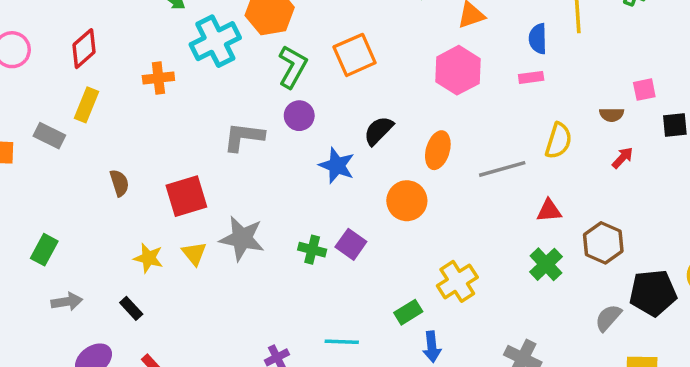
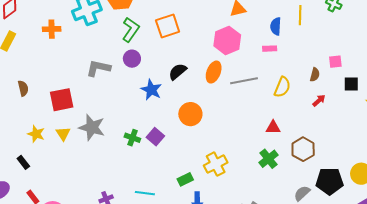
brown semicircle: (612, 115) -> (315, 75), turned -80
orange ellipse: (438, 150) -> (214, 72), moved
gray line: (502, 169) -> (244, 81), moved

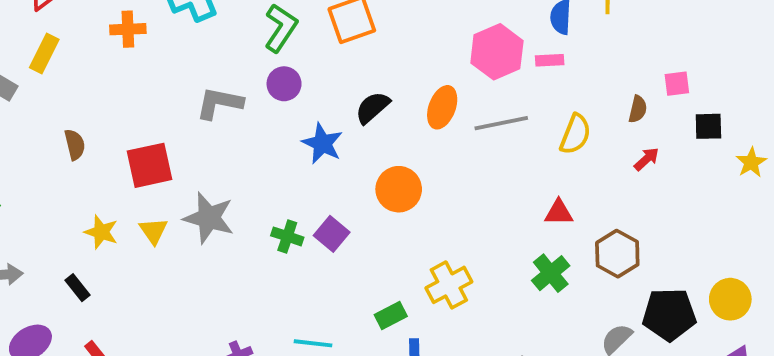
pink hexagon: (227, 40) -> (497, 52), moved

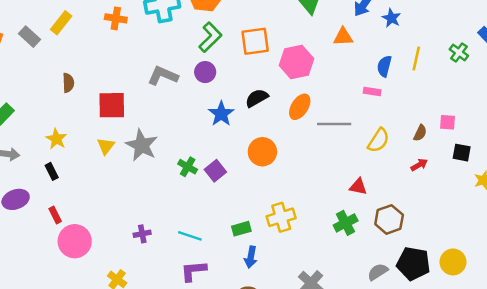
pink hexagon: (497, 52) -> (296, 62), moved
yellow star: (101, 232) -> (56, 139), moved

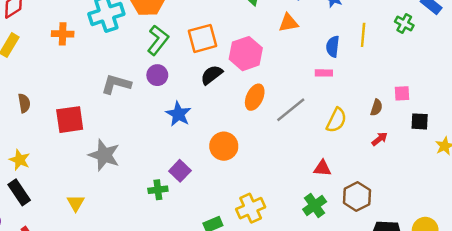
black semicircle: (257, 98) -> (212, 75), moved
gray line: (334, 124) -> (291, 110), turned -32
yellow triangle: (106, 146) -> (76, 203), moved
green cross: (188, 167) -> (158, 190), moved, turned -30
black rectangle: (52, 171) -> (19, 192), size x1.5

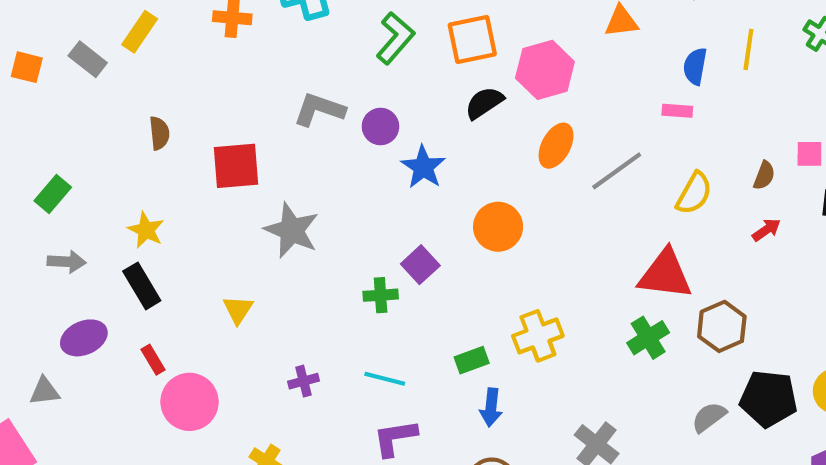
purple circle: (157, 75) -> (380, 126), moved
red triangle: (322, 168) -> (665, 274), size x1.8

